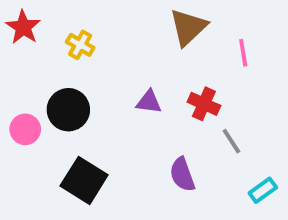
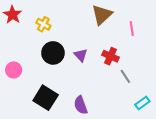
purple triangle: (149, 102) -> (81, 55), turned 40
black circle: (68, 110) -> (53, 53), moved
purple semicircle: (182, 175) -> (81, 105), moved

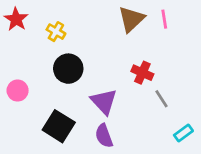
pink line: (132, 28) -> (164, 19), moved
purple triangle: (81, 55) -> (104, 101), moved, size x1.5

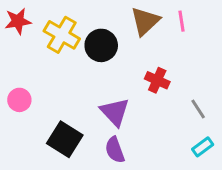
red star: (16, 19) -> (18, 21), turned 30
yellow cross: (56, 32) -> (62, 35), size x1.6
black circle: (68, 69) -> (101, 45), moved
gray line: (162, 99) -> (198, 109), moved

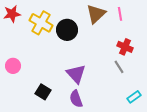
red cross: (157, 80) -> (125, 47), moved
gray line: (198, 109) -> (119, 67), moved
black square: (65, 139) -> (43, 92), size x0.7

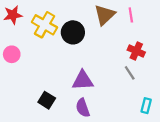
pink circle: (13, 66) -> (12, 54), moved
purple triangle: (76, 74) -> (83, 81), turned -50
cyan rectangle: (134, 97) -> (146, 106), turned -40

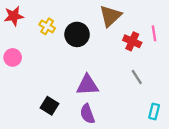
pink line: (131, 15) -> (154, 33), moved
yellow cross: (44, 25) -> (47, 26), size x0.6
red cross: (136, 51) -> (132, 41), moved

